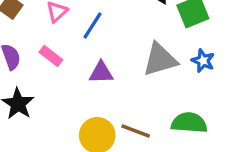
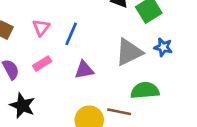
pink rectangle: (51, 56) -> (42, 64), turned -60
green semicircle: (189, 123) -> (145, 90), moved

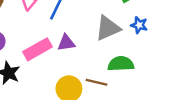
pink rectangle: (42, 64) -> (37, 49), moved, size x1.6

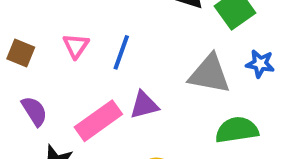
gray triangle: (108, 28) -> (209, 74), turned 40

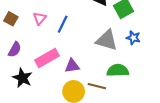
purple triangle: (144, 105) -> (72, 66), moved
purple semicircle: (34, 111) -> (15, 49), turned 56

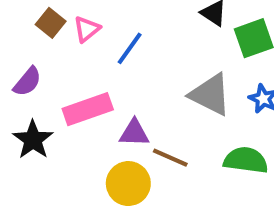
brown square: (11, 19) -> (51, 23), moved
green semicircle: (118, 70) -> (246, 160), moved
brown line: (97, 86) -> (170, 158), moved

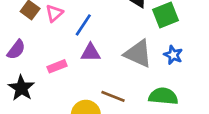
pink rectangle: (88, 109) -> (57, 66), size x0.6
purple triangle: (134, 133) -> (91, 53), moved

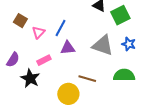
pink triangle: (54, 13) -> (39, 32), moved
purple semicircle: (16, 50) -> (13, 60), moved
black star: (21, 88) -> (30, 78), moved

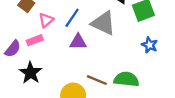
gray triangle: (103, 45) -> (103, 23), moved
pink rectangle: (44, 60) -> (35, 40), moved
green semicircle: (124, 75) -> (126, 79), moved

